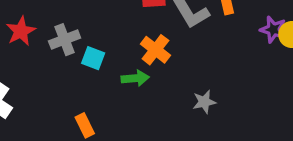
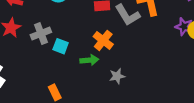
gray star: (204, 102) -> (117, 76), moved

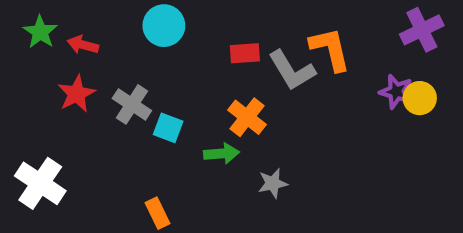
gray cross: (41, 34) -> (132, 104), turned -36

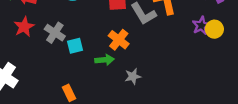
purple star: (396, 92) -> (201, 26), turned 30
cyan square: (168, 128) -> (75, 46), turned -35

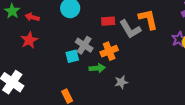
gray cross: (55, 33) -> (84, 45), moved
orange cross: (119, 40) -> (109, 51), turned 30

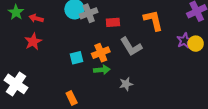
gray L-shape: (130, 29) -> (131, 47), moved
gray cross: (84, 45) -> (89, 13), moved, turned 36
orange cross: (109, 51) -> (101, 53), moved

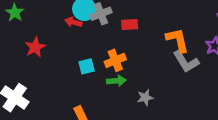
red arrow: (36, 18) -> (73, 22), moved
orange L-shape: (153, 20) -> (178, 40), moved
gray L-shape: (131, 47) -> (186, 62), moved

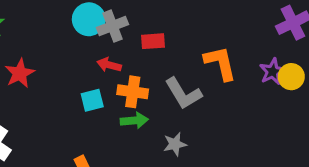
red arrow: (73, 22) -> (109, 65), moved
orange cross: (115, 60) -> (133, 92), turned 30
gray L-shape: (186, 62) -> (183, 94), moved

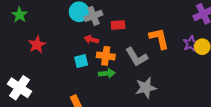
gray star: (175, 144) -> (146, 88), moved, size x1.5

